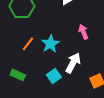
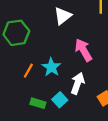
pink arrow: (83, 32) -> (83, 50), size x1.5
green rectangle: (18, 75) -> (38, 103), moved

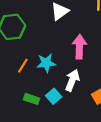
pink arrow: (83, 50) -> (79, 47), turned 30
cyan star: (51, 67) -> (46, 63), turned 30

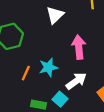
white arrow: (72, 80) -> (76, 81), turned 40

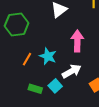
cyan star: (48, 67) -> (48, 56), turned 30

